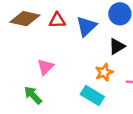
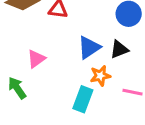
blue triangle: (86, 26) -> (89, 48), moved
cyan rectangle: (92, 95) -> (83, 99), turned 70

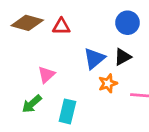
green arrow: (17, 88) -> (32, 104), turned -90
cyan rectangle: (83, 99) -> (67, 111), moved

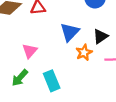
black triangle: (123, 57) -> (100, 36), moved
cyan rectangle: (67, 111) -> (52, 81), turned -30

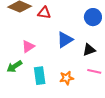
orange star: (84, 52) -> (67, 78), moved

